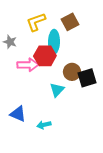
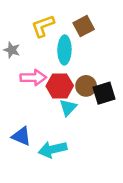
red hexagon: (45, 56) -> (60, 86), moved
cyan arrow: (44, 125) -> (52, 149), size x1.6

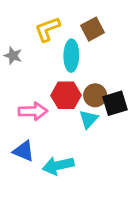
pink arrow: (33, 78) -> (33, 111), moved
cyan triangle: (68, 107) -> (89, 119), moved

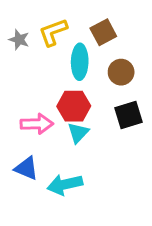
gray star: (13, 56) -> (19, 40), moved
brown circle: (95, 95) -> (121, 72), moved
cyan triangle: (89, 119) -> (78, 133), moved

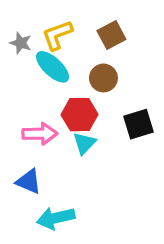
cyan ellipse: (80, 62) -> (53, 67), moved, turned -48
brown circle: (121, 72) -> (103, 78), moved
cyan arrow: (65, 185) -> (56, 218), moved

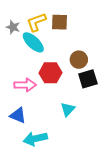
brown square: (111, 35) -> (60, 22), moved, turned 30
brown circle: (103, 78) -> (79, 60), moved
cyan triangle: (84, 143) -> (68, 109), moved

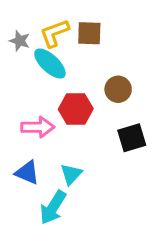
black square: (88, 79) -> (132, 138), moved
cyan triangle: (68, 109) -> (71, 174), moved
cyan arrow: (35, 139) -> (53, 207), turned -45

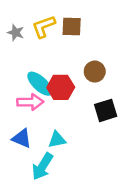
cyan ellipse: (50, 64) -> (40, 84), moved
cyan triangle: (71, 174) -> (57, 140), turned 36

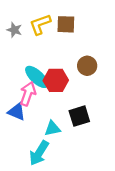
pink arrow: (30, 102) -> (28, 94), turned -70
black square: (106, 110) -> (79, 116), moved
blue triangle: (22, 138) -> (17, 112), moved

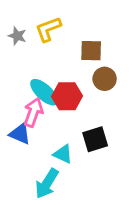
brown square: (66, 24) -> (91, 51), moved
cyan triangle: (52, 128) -> (63, 154), turned 36

